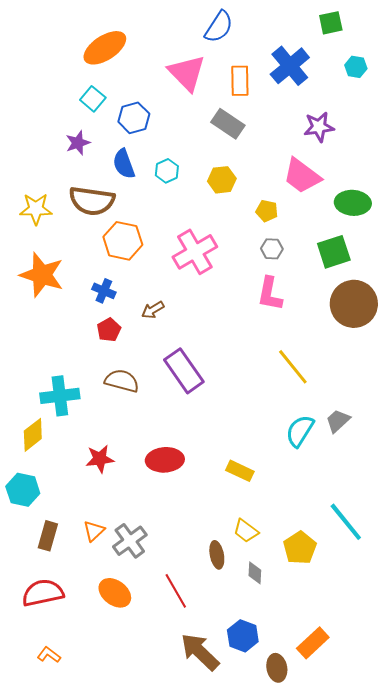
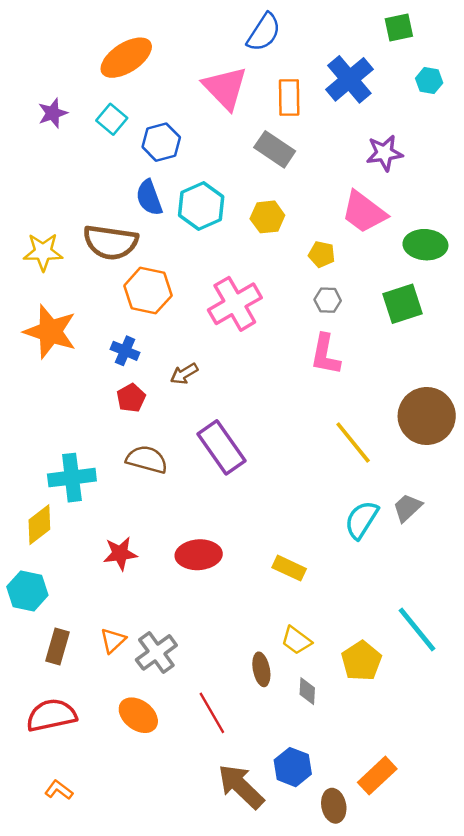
purple star: (78, 143) -> (53, 113), moved
cyan hexagon: (167, 171) -> (201, 206), size x1.6
brown circle: (354, 304) -> (427, 416), moved

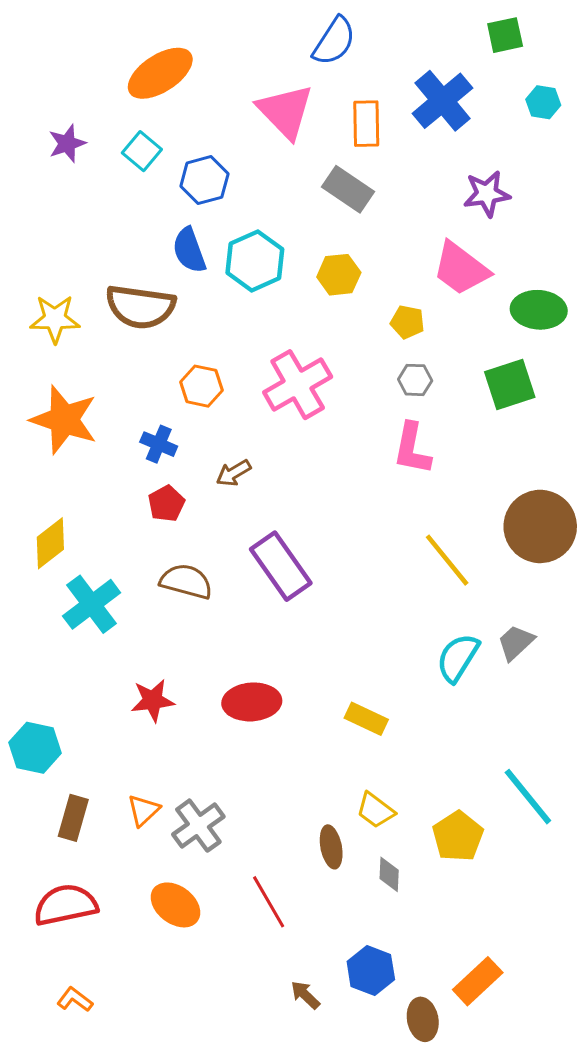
orange hexagon: (148, 291) -> (201, 386), moved, size x0.7
cyan cross: (72, 478) -> (92, 604), turned -30
yellow diamond: (39, 525) -> (50, 543), moved
brown arrow: (241, 786) -> (305, 995), size x0.5

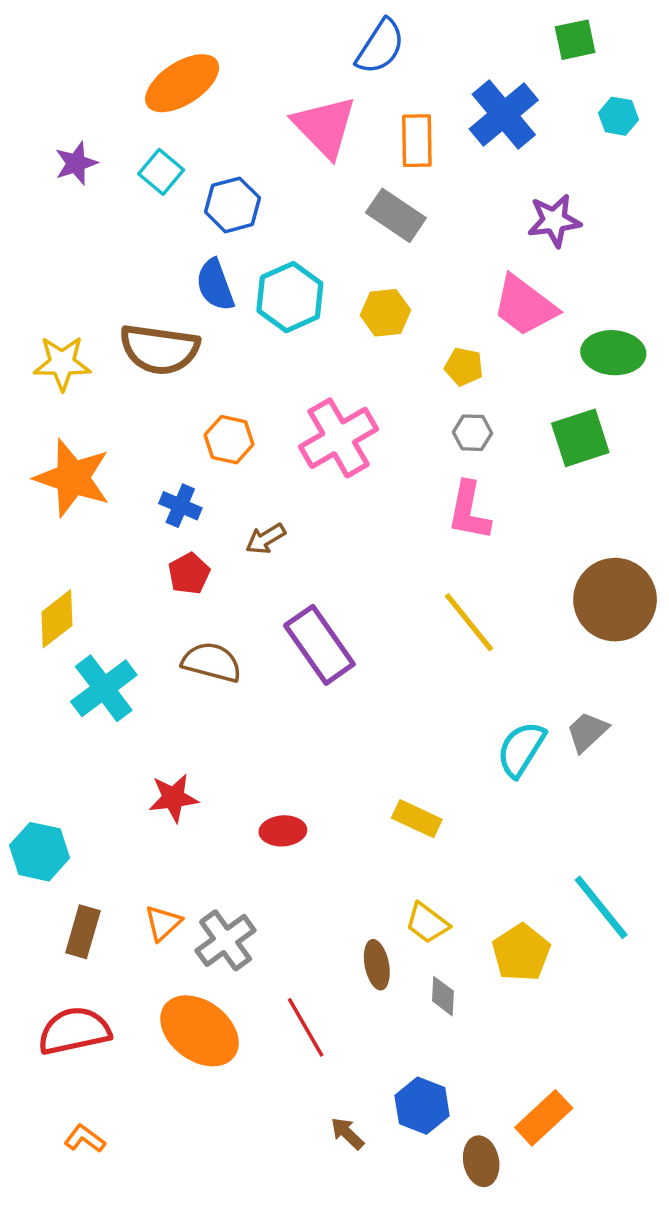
yellow line: (447, 560) -> (469, 622), moved
red ellipse: (252, 702) -> (283, 831), moved, size x0.7
orange ellipse: (175, 905) -> (199, 1031), size x1.4

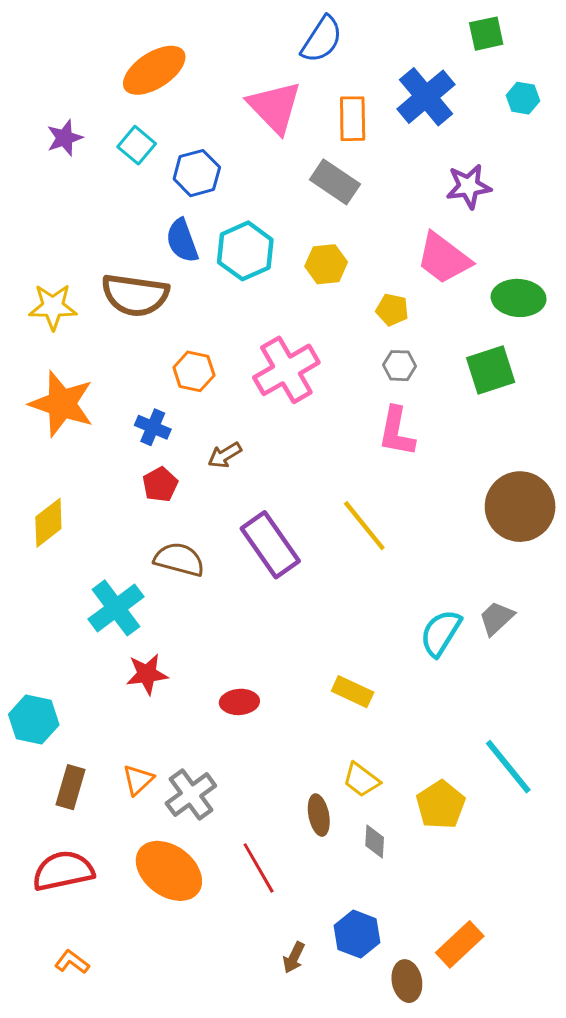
yellow line: (469, 622) -> (364, 526), moved
cyan cross: (104, 688) -> (116, 608), moved
brown arrow: (347, 1133) -> (294, 958), turned -108

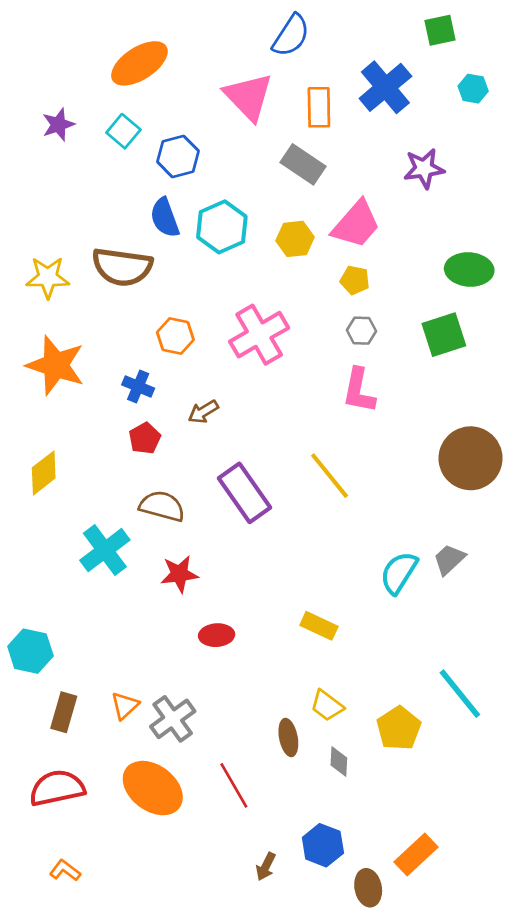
pink trapezoid: (444, 258) -> (356, 224), moved, turned -86
red star: (147, 674) -> (179, 574), moved

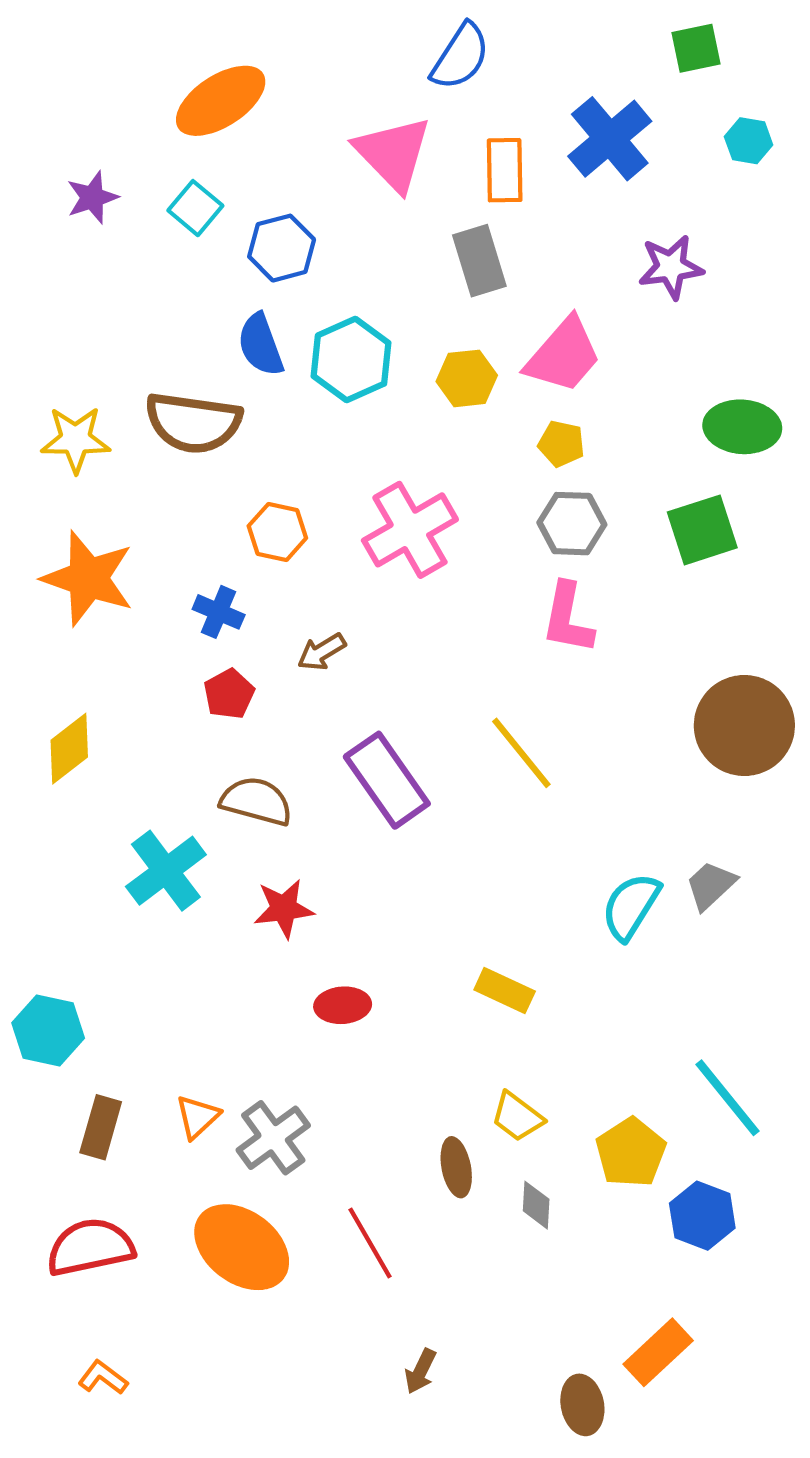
gray rectangle: (303, 164) -> (479, 261), turned 39
gray hexagon: (361, 331) -> (572, 524), size x1.4
blue hexagon: (323, 845) -> (702, 1216), moved

